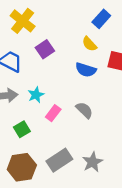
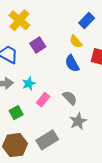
blue semicircle: (86, 70) -> (72, 64), turned 42
gray star: (93, 162) -> (78, 121), moved

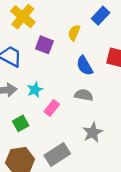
yellow semicircle: (76, 42) -> (74, 33), moved, turned 64
purple square: (38, 45) -> (44, 45), turned -35
gray semicircle: (70, 98) -> (84, 95), moved, turned -35

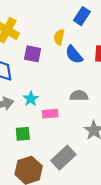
blue semicircle: (85, 66) -> (74, 55), moved
pink rectangle: (52, 108) -> (50, 114), turned 56
green square: (21, 123) -> (23, 134), turned 35

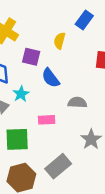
blue semicircle: (74, 55) -> (51, 78), moved
cyan star: (31, 99) -> (21, 94), moved
green square: (23, 134) -> (17, 139), size x1.5

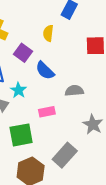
purple square: (31, 57) -> (23, 53), turned 30

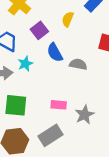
gray semicircle: (74, 91) -> (78, 64), moved
pink rectangle: (47, 112) -> (59, 105), moved

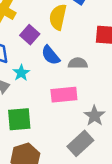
yellow semicircle: (68, 19) -> (58, 17), size x1.5
pink rectangle: (59, 105) -> (64, 95), moved, size x1.5
gray rectangle: (51, 135) -> (80, 143), moved

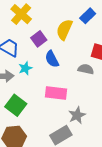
gray semicircle: (78, 63) -> (86, 69), moved
green square: (19, 119) -> (16, 105), turned 30

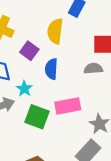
blue semicircle: (52, 59) -> (51, 69), turned 48
green square: (16, 105) -> (37, 117), moved

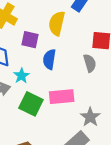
purple square: (29, 51) -> (30, 40), turned -30
gray semicircle: (93, 69) -> (90, 63), turned 72

